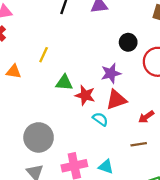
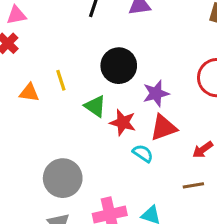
black circle: (128, 42) -> (119, 66), moved, size x1.5
yellow line: (44, 55) -> (61, 80), moved, turned -42
green triangle: (64, 83) -> (95, 106), turned 30

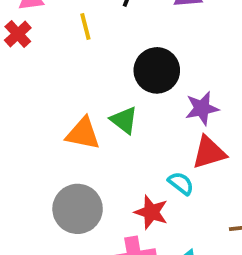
yellow line: (61, 80) -> (85, 27), moved
orange triangle: (29, 93) -> (83, 134), moved, size x1.4
red star: (123, 122) -> (151, 212), moved

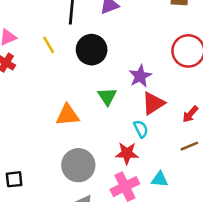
black circle: (157, 70) -> (92, 50), moved
green triangle: (124, 120) -> (107, 96), moved, turned 36
cyan semicircle: (181, 183) -> (141, 129), turned 42

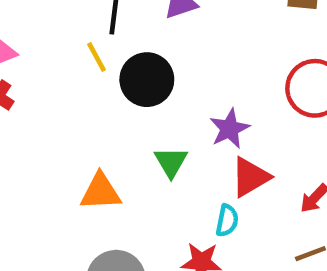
yellow line: (49, 45) -> (97, 57), moved
cyan semicircle: (141, 129) -> (227, 221), turned 36

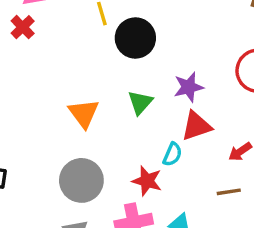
orange triangle: (101, 192) -> (84, 113), turned 44

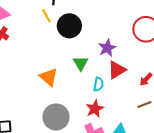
cyan semicircle: (172, 154) -> (98, 84), moved
red star: (147, 181) -> (95, 109), turned -30

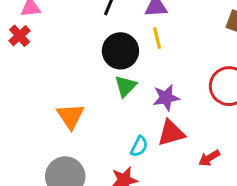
yellow line: (46, 16) -> (157, 38), moved
green triangle: (81, 63) -> (126, 86), moved

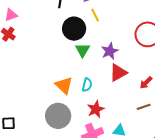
orange triangle: (70, 116) -> (64, 85), moved
cyan semicircle: (139, 146) -> (87, 85), moved

